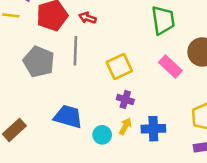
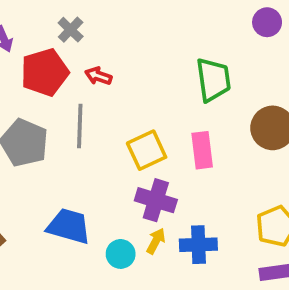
pink rectangle: (170, 67) -> (202, 150), moved, turned 40
purple cross: (125, 99) -> (156, 200), size x1.5

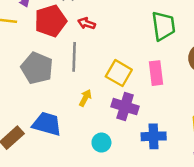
yellow square: (147, 150) -> (119, 73), turned -35
blue trapezoid: (69, 226) -> (47, 124), moved
yellow arrow: (156, 241) -> (85, 98), moved

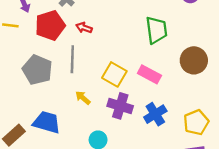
pink rectangle: (156, 73) -> (149, 74), turned -55
yellow arrow: (85, 98) -> (83, 98), turned -77
blue cross: (154, 136) -> (155, 114), moved, turned -30

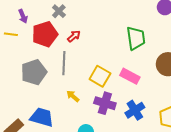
red arrow: (84, 28) -> (74, 36), turned 120
gray pentagon: (37, 70) -> (34, 72), turned 30

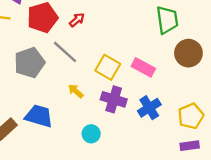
green trapezoid: (136, 38) -> (167, 20), moved
gray line: (64, 63) -> (65, 52), turned -50

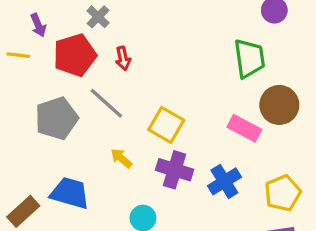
red arrow: (77, 20) -> (123, 58), turned 119
pink rectangle: (143, 67) -> (244, 128), moved

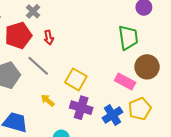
yellow pentagon: (283, 193) -> (140, 109), moved

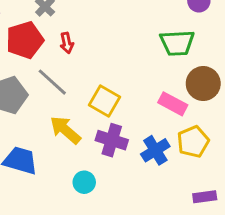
green trapezoid: (128, 38) -> (177, 43), turned 95
yellow arrow: (48, 100) -> (65, 130), size x1.6

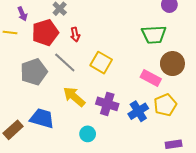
yellow square: (105, 101) -> (101, 63), moved

